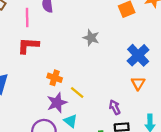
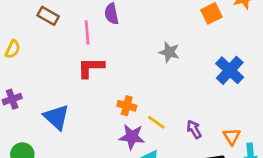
orange triangle: (138, 83) -> (232, 136), moved
purple star: (57, 103) -> (132, 137), turned 30
purple arrow: (115, 107) -> (194, 129), moved

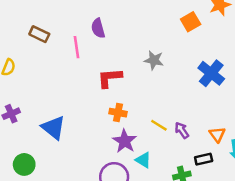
red L-shape: (91, 68) -> (110, 78), moved
yellow line: (156, 122) -> (159, 125), moved
purple star: (132, 137) -> (125, 141), turned 30

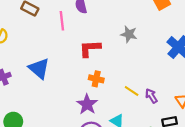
blue triangle: (53, 128) -> (39, 68), moved
purple star: (125, 141) -> (87, 104), moved

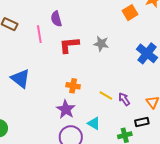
red L-shape: (90, 48) -> (69, 45), moved

